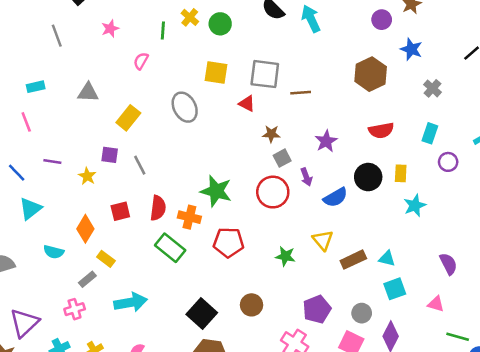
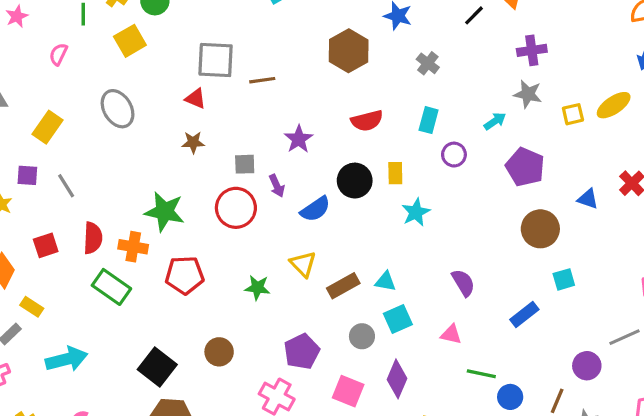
yellow square: (216, 72) -> (130, 41), moved, turned -35
brown star: (271, 134) -> (193, 142), moved
gray square: (282, 158) -> (245, 164), turned 30
gray circle: (362, 313) -> (362, 336), moved

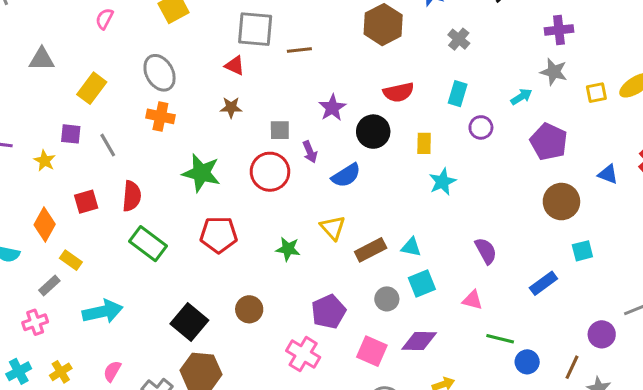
black circle: (355, 181) -> (373, 132), moved
orange cross: (133, 247) -> (160, 116), moved
purple diamond: (397, 379) -> (419, 341), turned 66

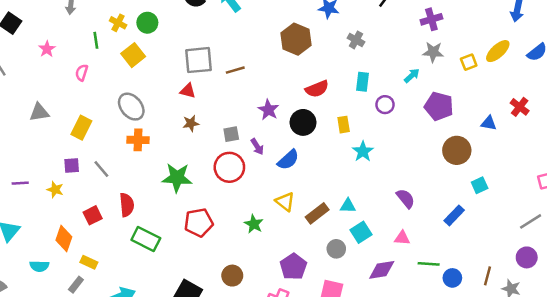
green star: (288, 249) -> (254, 224), turned 30
purple circle: (602, 334) -> (527, 257), moved
purple diamond: (419, 341) -> (382, 270), moved

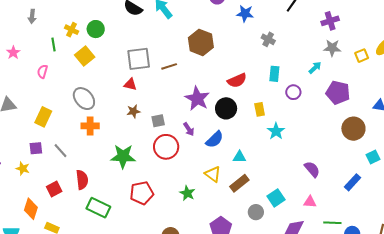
brown hexagon: (296, 39) -> (201, 42), moved
purple star: (268, 110) -> (197, 99), size x1.4
gray square: (231, 134) -> (158, 121), moved
cyan triangle: (348, 206) -> (239, 157), moved

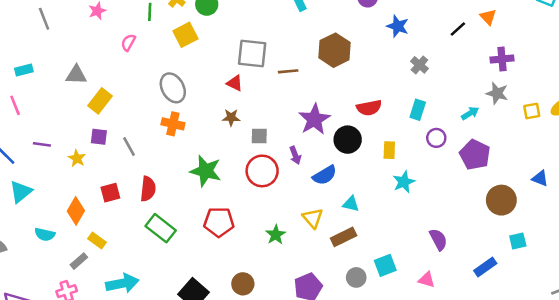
purple pentagon: (338, 93) -> (475, 155), moved
yellow rectangle: (43, 117) -> (100, 101), moved

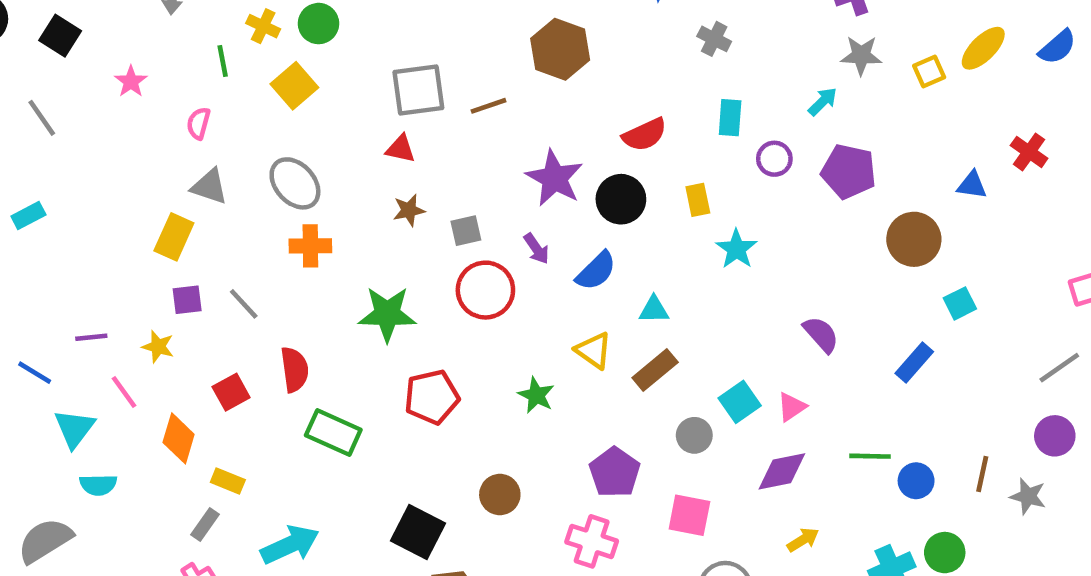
gray triangle: (76, 75) -> (209, 187), moved, turned 30
pink line: (15, 105) -> (124, 392), moved
cyan semicircle: (45, 234) -> (98, 485), moved
pink triangle: (427, 280) -> (792, 407), moved, turned -36

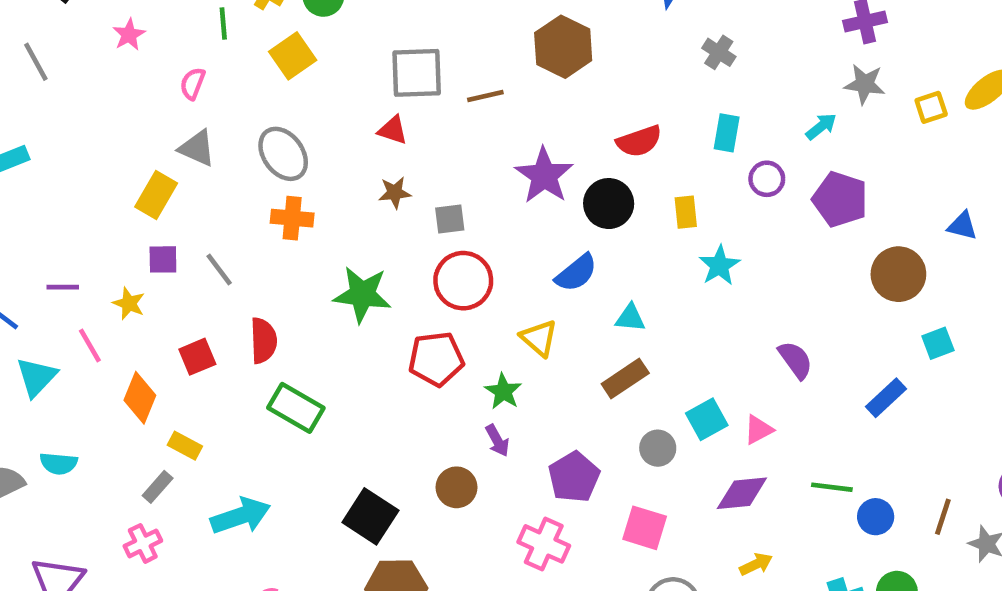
purple arrow: (536, 249) -> (497, 441), moved
yellow triangle: (594, 350) -> (539, 338), moved
red pentagon: (432, 397) -> (436, 359), moved
cyan semicircle: (98, 485) -> (59, 463), moved

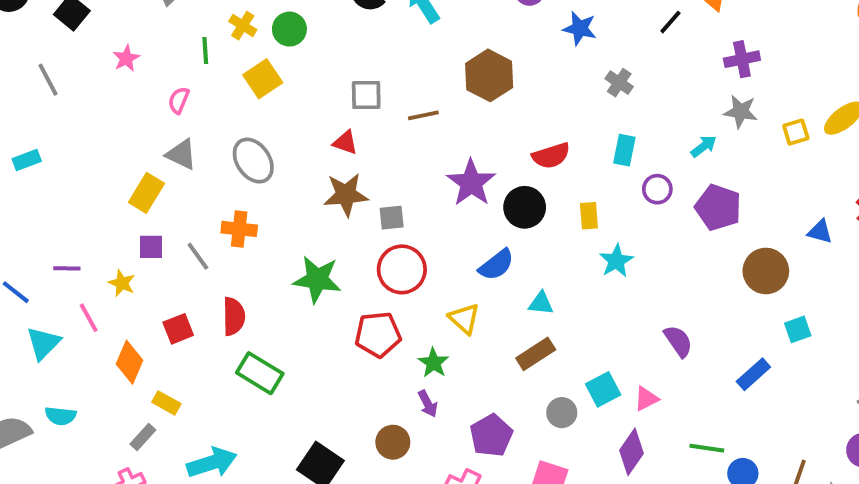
gray square: (417, 73) -> (366, 95), size x0.7
brown star: (395, 193) -> (346, 195), size x1.6
orange cross: (292, 218) -> (239, 229), moved
purple diamond: (742, 493) -> (631, 452), turned -51

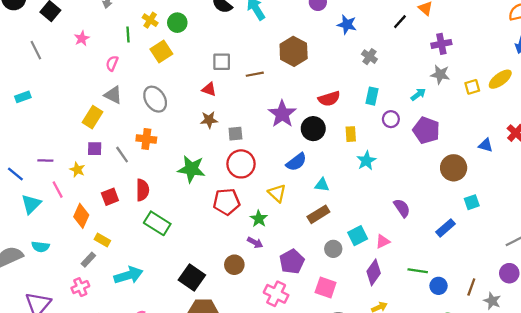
brown star: (346, 195) -> (209, 120), size x0.7
purple arrow: (428, 404) -> (255, 243), turned -35

